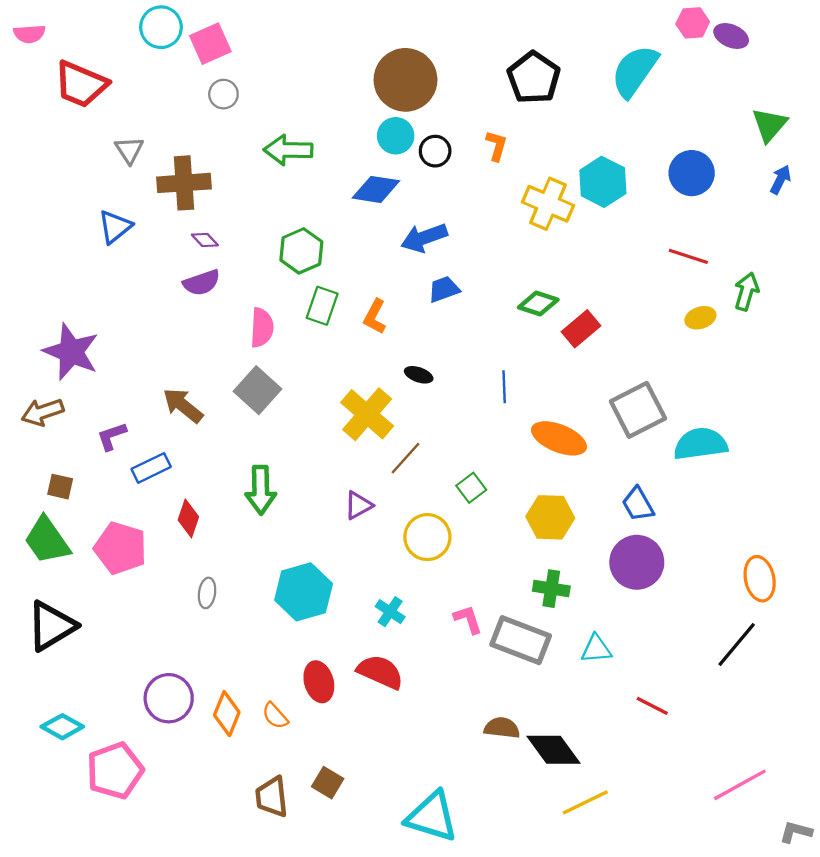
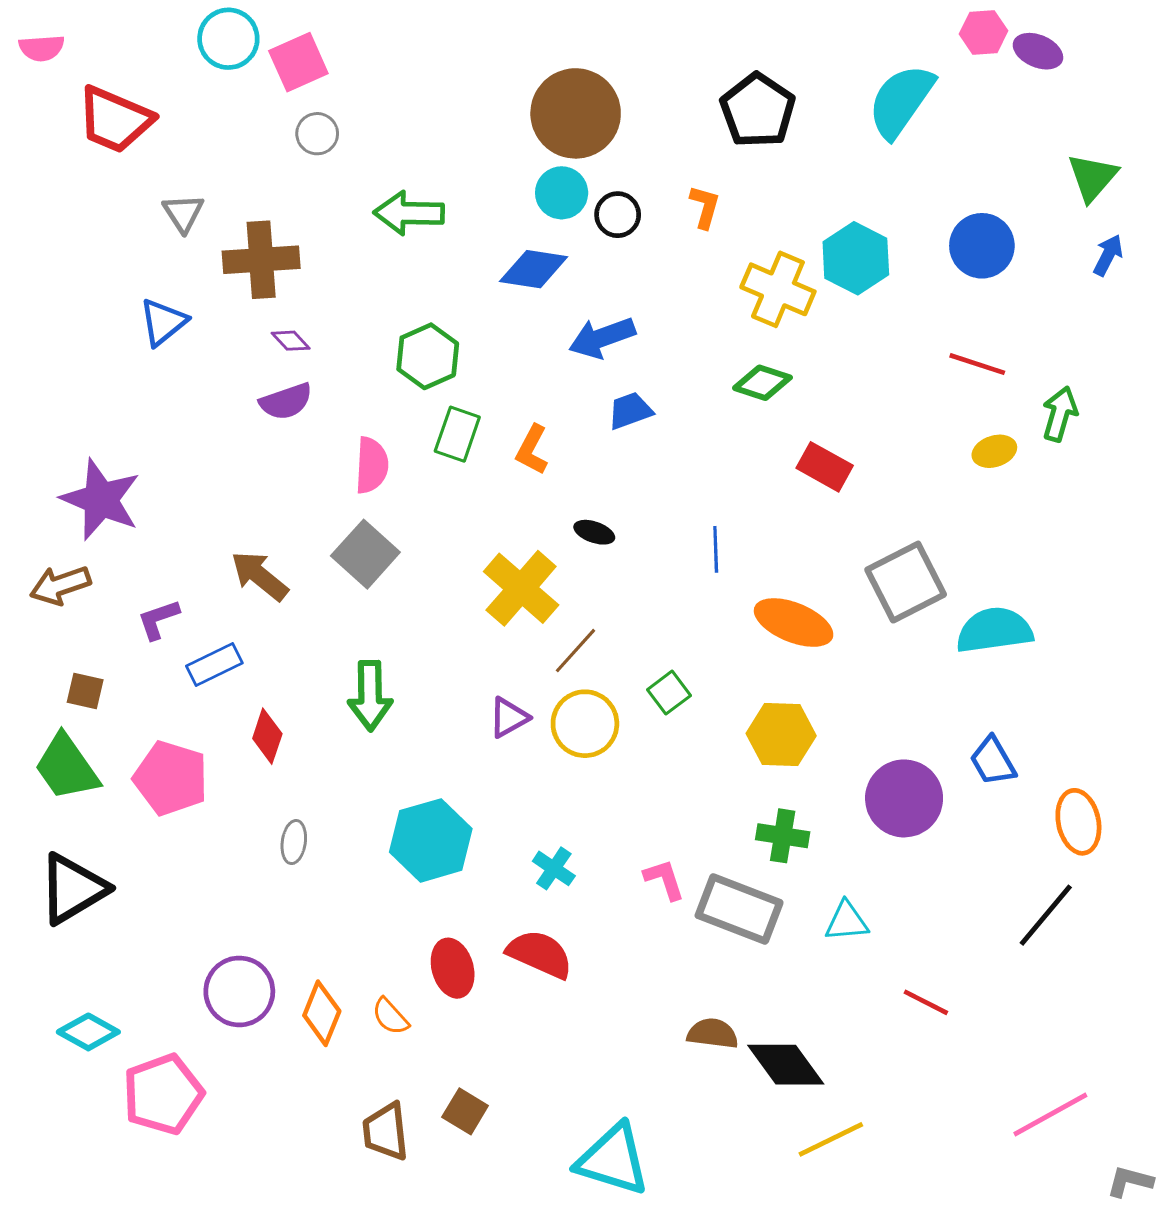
green diamond: (538, 304) -> (762, 383), moved
red rectangle: (581, 329) -> (825, 467), turned 69
blue trapezoid: (638, 504) -> (993, 761), moved
yellow circle: (427, 537) -> (585, 724), moved

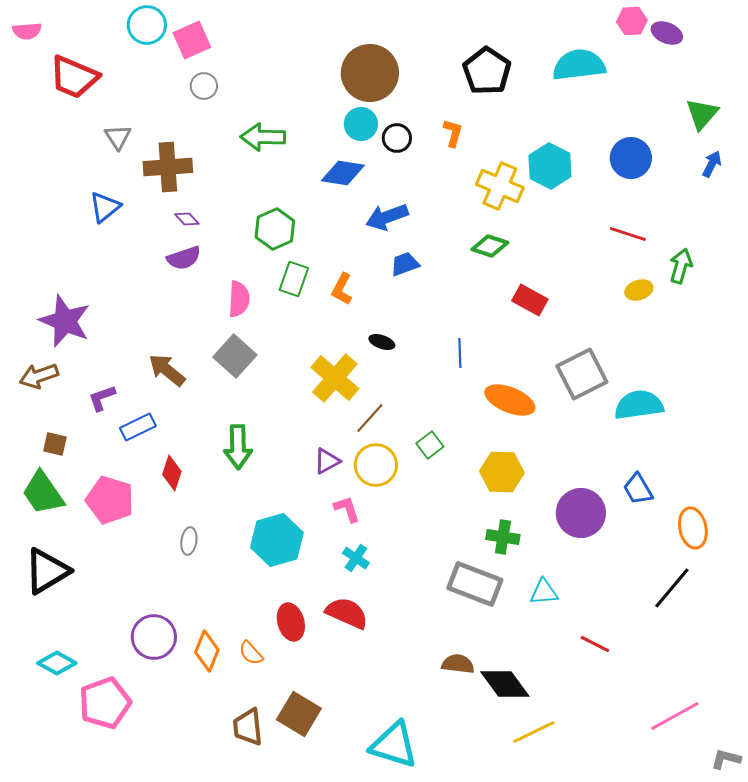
cyan semicircle: (901, 101) -> (579, 65), turned 48
pink L-shape: (664, 879) -> (347, 509), moved
brown square: (465, 1111) -> (299, 714), size x1.5

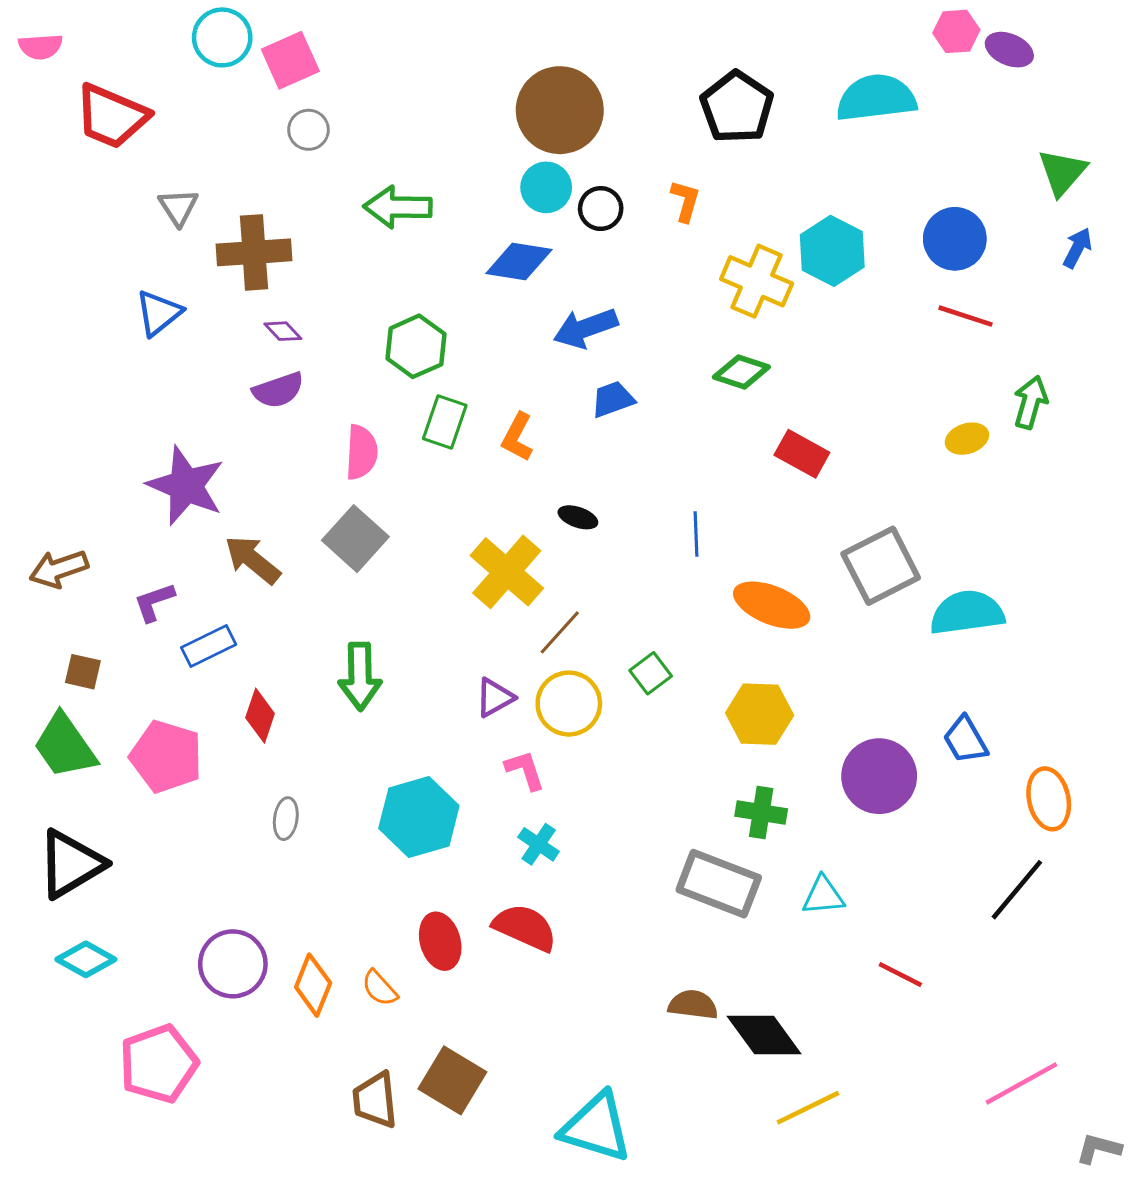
red line: (628, 234) -> (965, 316), moved
purple star: (65, 321) -> (186, 486), moved
cyan diamond: (57, 663) -> (86, 959), moved

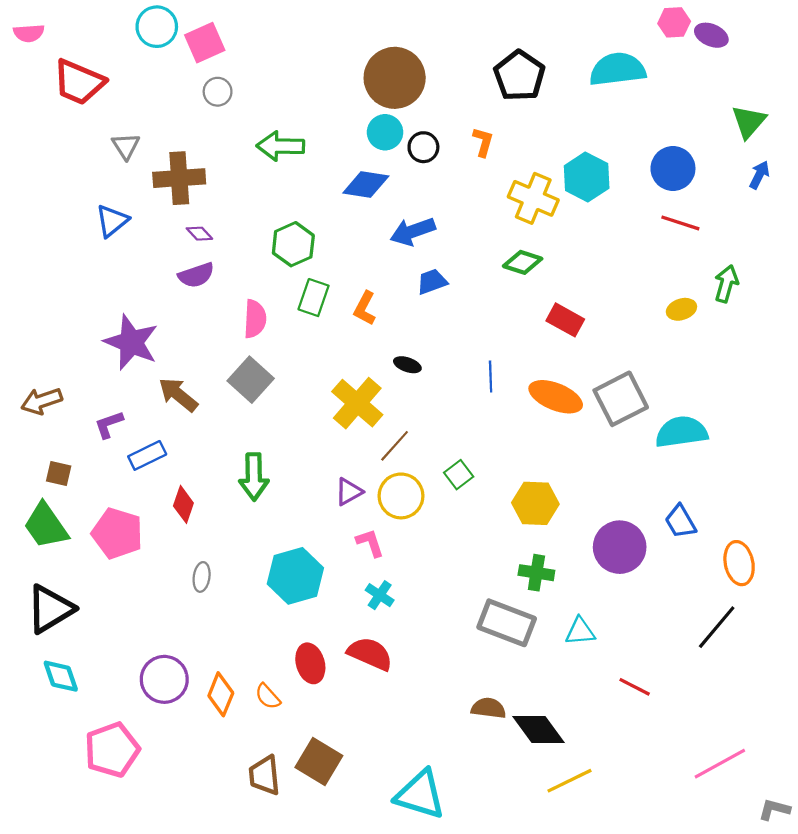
orange ellipse: (772, 605) -> (556, 397), moved
cyan diamond: (86, 959) -> (61, 676), turned 42

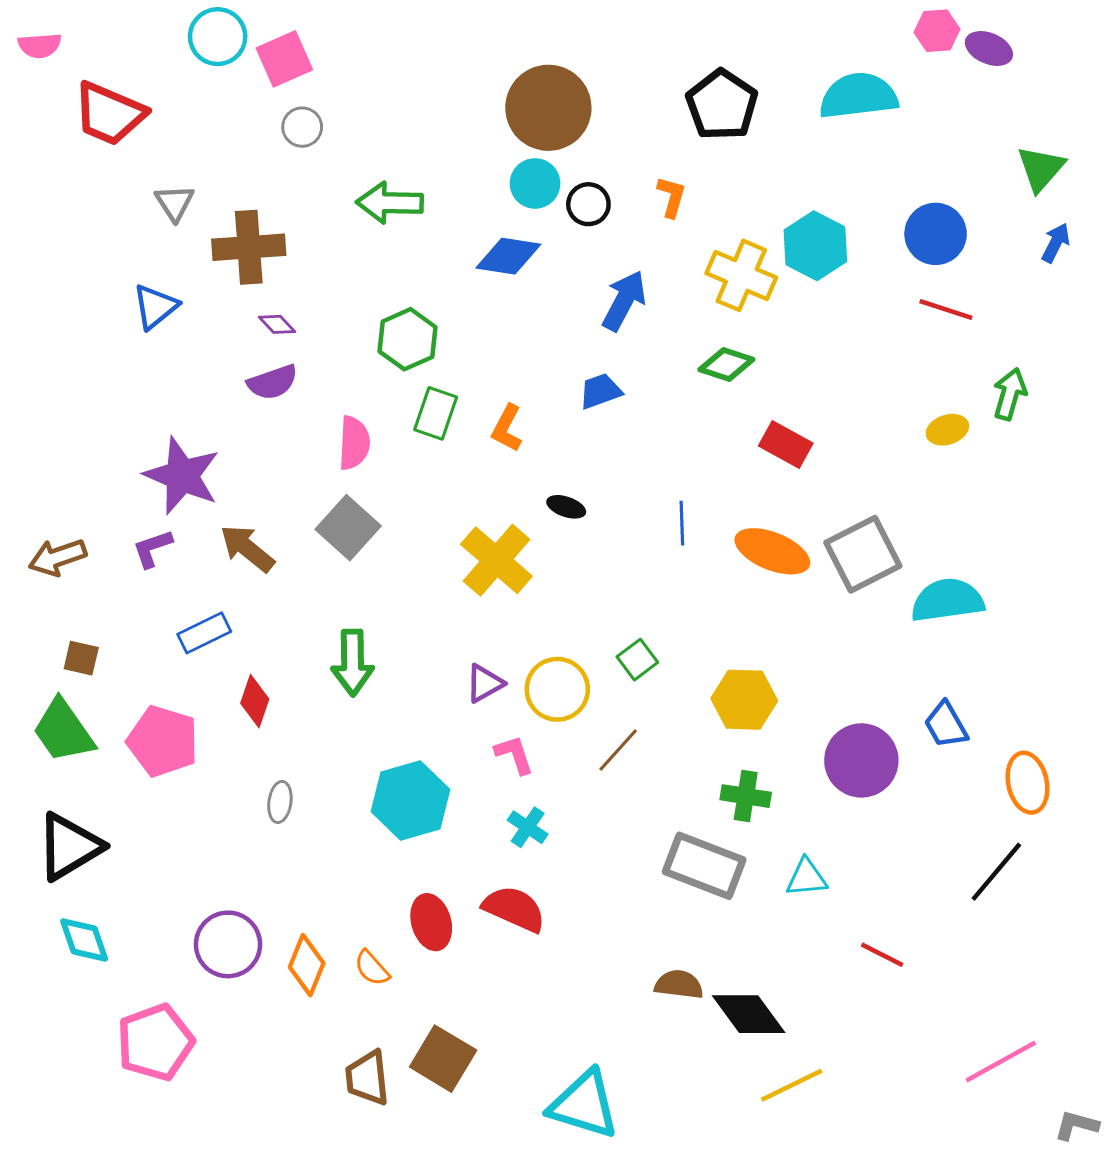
blue arrow: (413, 231) -> (624, 301), moved, turned 138
purple L-shape: (109, 424) -> (152, 548), moved
brown line: (395, 446) -> (618, 750), moved

